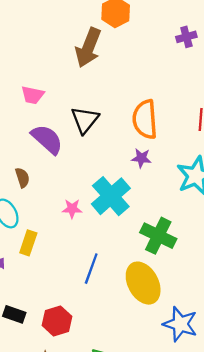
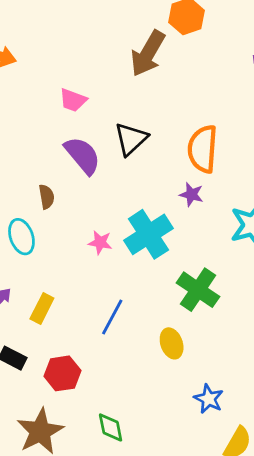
yellow rectangle: (28, 243) -> (42, 308), moved
yellow ellipse: (143, 283) -> (172, 343), size x0.6
blue star: (180, 324) -> (209, 399), size x0.7

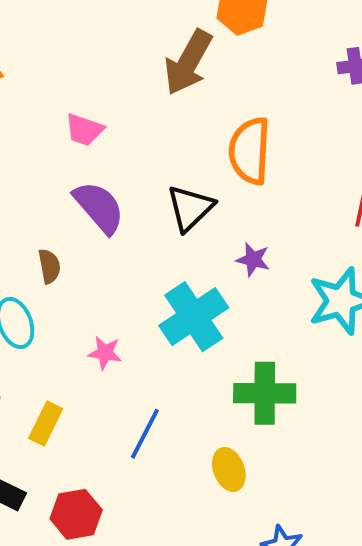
black triangle: (131, 139) -> (190, 208), moved
orange semicircle: (203, 149) -> (250, 151), moved
pink star: (100, 242) -> (105, 353), moved
green cross: (198, 290) -> (265, 393), turned -33

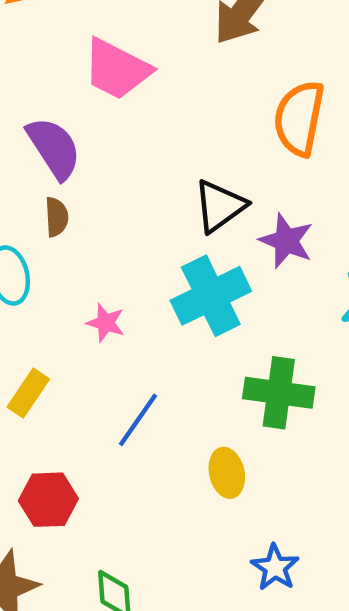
pink trapezoid: (84, 130) -> (117, 69), size x1.6
purple semicircle: (99, 207) -> (54, 148), moved
black triangle: (190, 208) -> (220, 206), moved
purple star: (253, 259) -> (286, 241), size x1.4

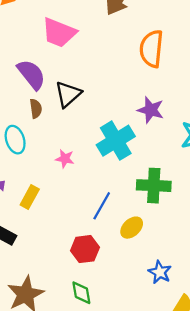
black triangle: (220, 206) -> (68, 94), moved
blue line: (138, 420) -> (102, 206), moved
yellow ellipse: (227, 473) -> (132, 228), turned 65
red hexagon: (48, 500) -> (85, 249), moved

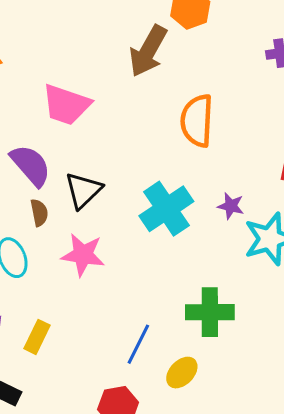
purple star: (151, 110) -> (231, 206), moved, size x0.7
cyan cross: (116, 141) -> (166, 209), moved
pink star: (65, 159) -> (83, 255), moved, size x1.6

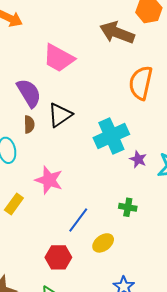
brown arrow: (148, 51) -> (117, 33), turned 72
purple star: (231, 206) -> (138, 159), moved
pink star: (83, 255) -> (49, 180), moved
green cross: (210, 312) -> (128, 207), size x0.6

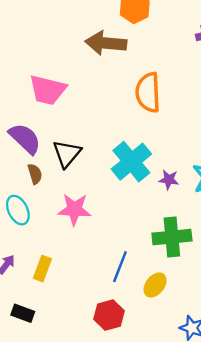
pink star: (49, 180) -> (74, 209), moved
green cross: (128, 207) -> (172, 237), size x1.8

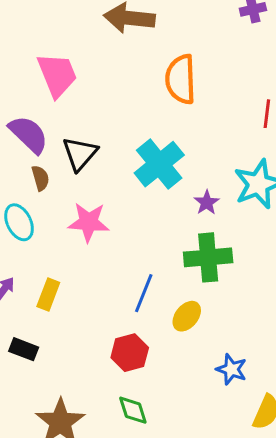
pink trapezoid: (48, 90) -> (57, 75), turned -126
purple star: (169, 180) -> (207, 203), moved, turned 30

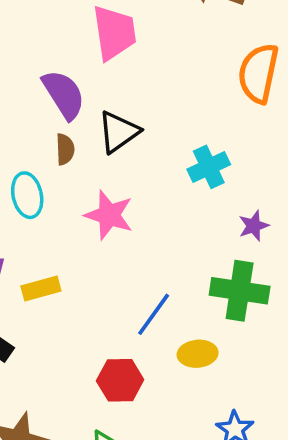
cyan cross: (159, 164) -> (209, 167), size x0.7
yellow rectangle: (48, 294) -> (41, 289), turned 40
yellow ellipse: (187, 316) -> (198, 354), turned 32

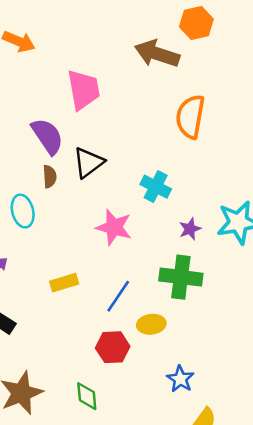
cyan cross: (209, 167) -> (156, 187), turned -36
pink star: (109, 215) -> (114, 227), moved
yellow rectangle: (41, 289) -> (64, 283), moved
red hexagon: (120, 380) -> (113, 347), moved

